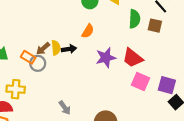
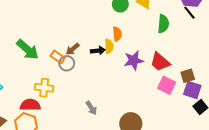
brown square: (155, 26) -> (188, 76), moved, turned -32
orange semicircle: (88, 31) -> (117, 34), turned -40
yellow semicircle: (56, 48) -> (109, 46), moved

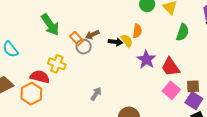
yellow semicircle: (109, 46) -> (127, 41), turned -48
purple star: (134, 60) -> (146, 60), turned 30
gray arrow: (91, 108) -> (96, 94), turned -128

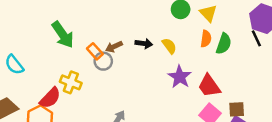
orange semicircle: (137, 31) -> (206, 39), moved
yellow semicircle: (127, 41) -> (169, 46), moved
black arrow: (115, 42) -> (144, 44), moved
red semicircle: (40, 77) -> (50, 98), turned 120

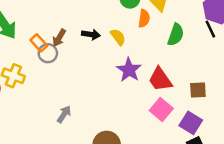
orange semicircle: (206, 39) -> (144, 18), moved
brown arrow: (114, 47) -> (59, 38), turned -35
brown square: (237, 109) -> (198, 90), moved

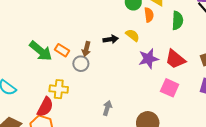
orange rectangle: (39, 43) -> (62, 50), moved
purple star: (129, 70) -> (149, 59), turned -30
pink square: (161, 110) -> (170, 88), moved

